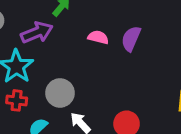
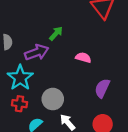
purple semicircle: (131, 39) -> (102, 88), moved

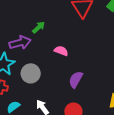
gray circle: (53, 99) -> (31, 73), moved

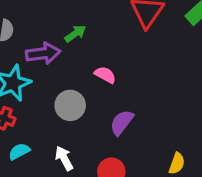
gray circle: (31, 73) -> (70, 105), moved

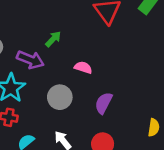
purple arrow: (43, 53) -> (30, 60), turned 40

